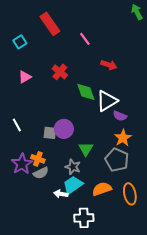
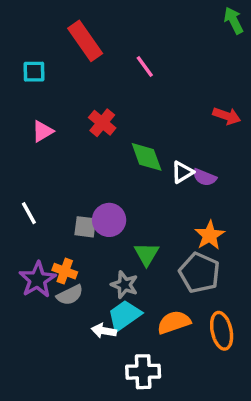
cyan square: (20, 42) -> (34, 72), turned 32
red arrow: (109, 65) -> (227, 116), moved
white triangle: (107, 101) -> (182, 172), size x0.6
purple semicircle: (120, 116) -> (205, 177), moved

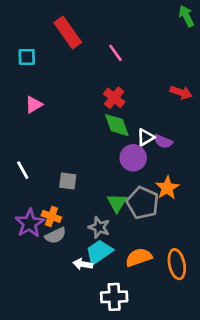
red cross: (102, 123) -> (114, 98), moved
purple circle: (109, 220) -> (133, 158), moved
gray pentagon: (199, 273) -> (143, 203), moved

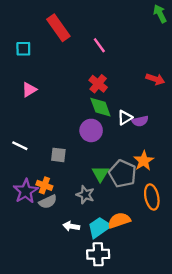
purple semicircle: (163, 141) -> (140, 121), turned -35
purple circle: (133, 158) -> (91, 130), moved
white line: (23, 170) -> (20, 146), turned -35
cyan trapezoid: (99, 252) -> (99, 227), moved
orange ellipse: (177, 264) -> (152, 197), moved

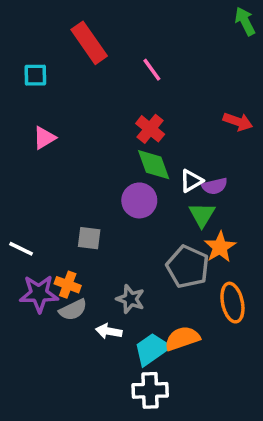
white line: (20, 146) -> (21, 249), moved
green triangle: (100, 174) -> (202, 215), moved
purple star: (26, 191) -> (39, 294), turned 30
white arrow: (71, 226) -> (109, 331), moved

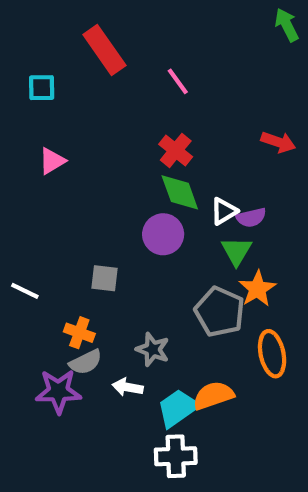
purple star: (39, 294) -> (58, 391), moved

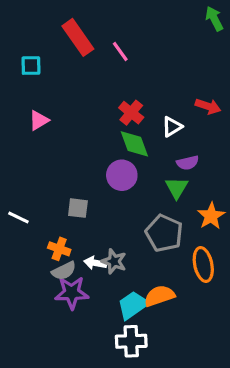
pink line: (178, 81) -> (120, 51), moved
white triangle: (224, 211) -> (172, 127), moved
orange star: (257, 289) -> (211, 216), moved
white arrow: (128, 387) -> (95, 263), moved
purple star: (58, 391) -> (72, 293), moved

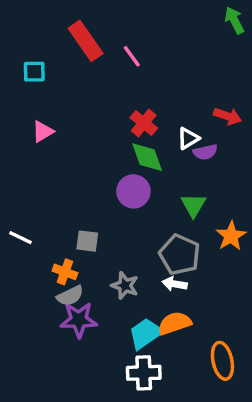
purple semicircle: (188, 163) -> (205, 152), moved
gray square: (78, 208) -> (87, 241), moved
white arrow: (95, 263) -> (175, 284), moved
orange ellipse: (203, 265) -> (222, 361), moved

